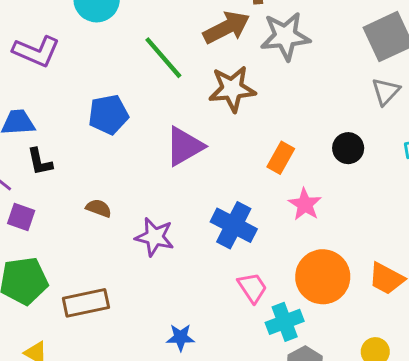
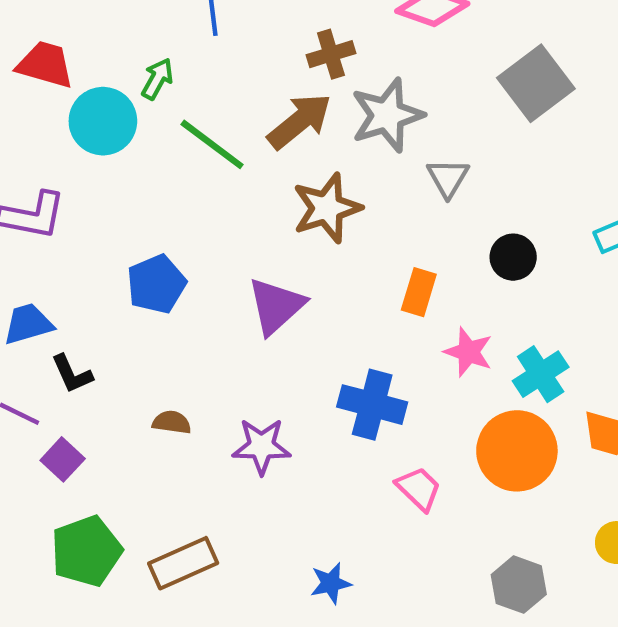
green line: (163, 58) -> (212, 144), moved
gray triangle: (386, 91) -> (448, 178), moved
purple square: (21, 217) -> (63, 459), turned 36
cyan cross: (285, 322) -> (541, 374), moved

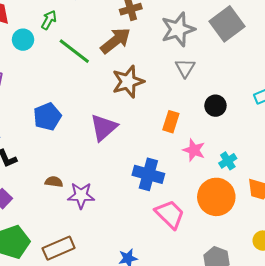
gray star: (387, 115) -> (178, 29), moved
cyan circle: (103, 121) -> (23, 40), size x0.7
cyan cross: (541, 374) -> (228, 161), size x0.7
purple star: (261, 446) -> (81, 195), moved
pink trapezoid: (419, 489) -> (170, 214), size x1.4

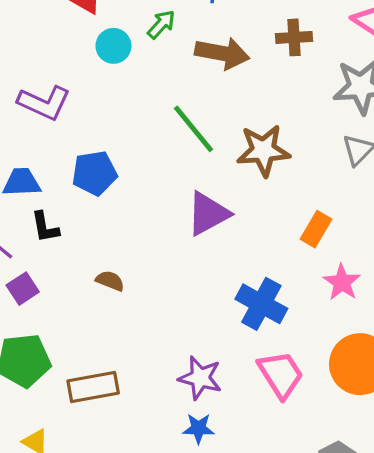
brown arrow: (116, 41) -> (222, 53), moved, turned 36
green line: (74, 51) -> (194, 129), moved
blue pentagon: (47, 117) -> (94, 173), moved
purple star: (81, 195) -> (200, 378), moved

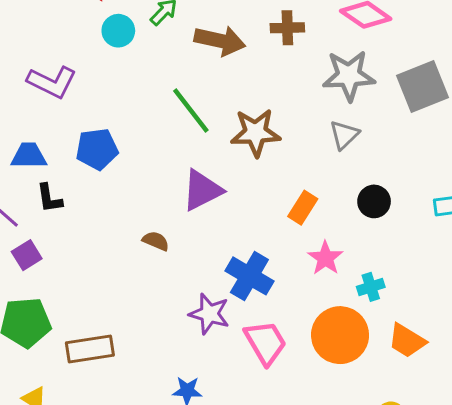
brown semicircle: (110, 281) -> (156, 241), moved
purple star: (200, 378) -> (209, 314), moved

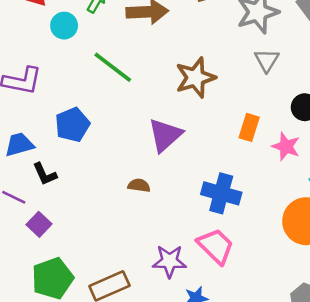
green line: (191, 111) -> (113, 67), moved
pink star: (325, 258) -> (286, 147), moved
purple star: (209, 314) -> (170, 261), moved
pink trapezoid: (265, 342) -> (216, 246), moved

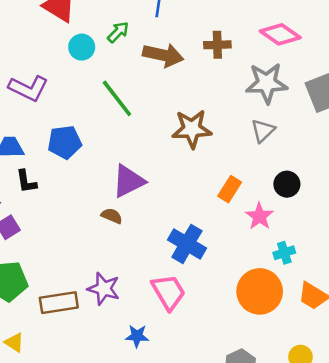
purple triangle: (165, 135) -> (129, 181), moved
purple star: (170, 261) -> (104, 289), moved

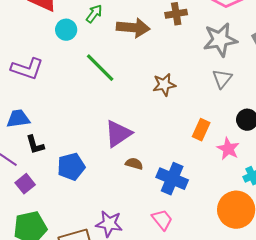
brown star: (192, 129) -> (164, 85), size x0.7
blue pentagon: (65, 142) -> (71, 167), moved
brown semicircle: (112, 216) -> (134, 164), moved
pink trapezoid: (168, 292) -> (162, 220), size x0.7

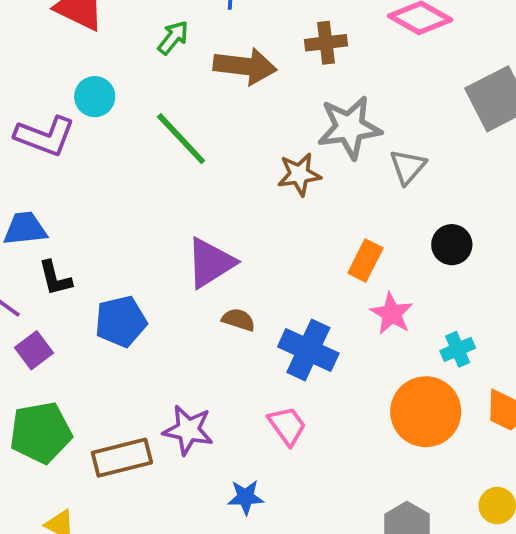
cyan circle: (66, 30) -> (95, 97), moved
gray star: (220, 40) -> (349, 127), moved
pink star: (228, 149) -> (392, 314), moved

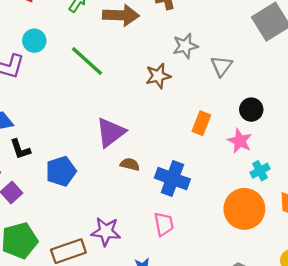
gray star: (349, 127) -> (185, 46), size x0.7
pink star: (392, 314) -> (240, 141), moved
pink trapezoid: (287, 426) -> (164, 224), turned 30

